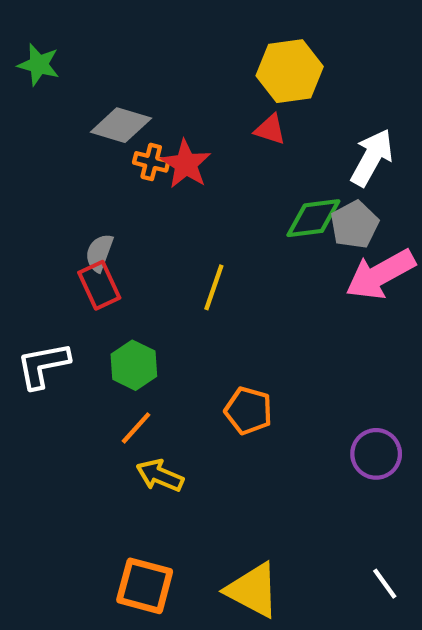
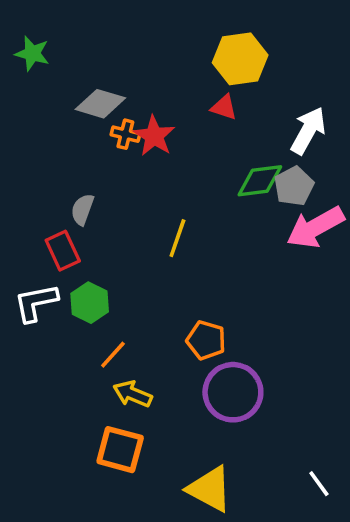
red rectangle: (99, 285) -> (63, 251), moved
green hexagon: (134, 365) -> (90, 303), moved
purple circle: (376, 454) -> (233, 392), moved, size x1.4
orange square: (145, 586) -> (120, 450), moved

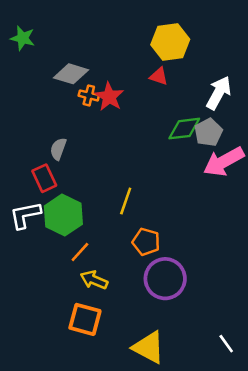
yellow line: (177, 238) -> (126, 201), moved
green hexagon: (90, 303) -> (63, 215), size x1.4

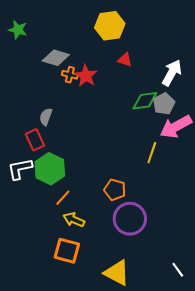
yellow hexagon: (170, 42) -> (110, 26), moved
yellow line: (126, 201) -> (152, 153), moved

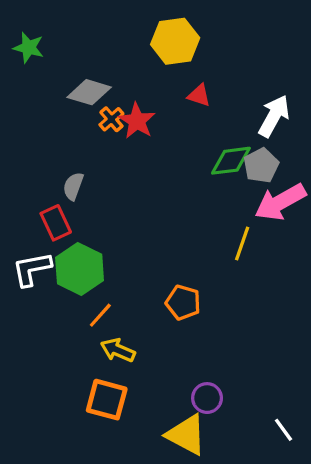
orange cross: (70, 75) -> (111, 119), turned 35
purple circle: (130, 219) -> (207, 398), moved, size x0.6

